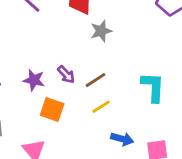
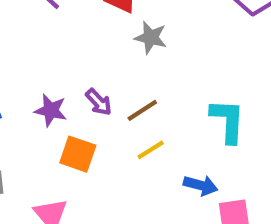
gray star: (101, 31) -> (151, 38), turned 30
blue arrow: (122, 139) -> (201, 185), moved

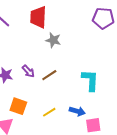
yellow line: (151, 150) -> (49, 112), moved
orange square: (78, 154) -> (18, 106), moved

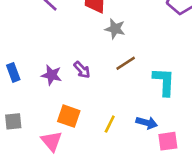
brown line: (49, 75) -> (126, 63), moved
yellow line: (49, 112) -> (110, 124), turned -32

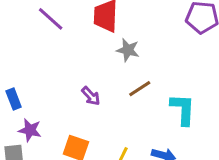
purple star: (52, 75) -> (30, 130), moved

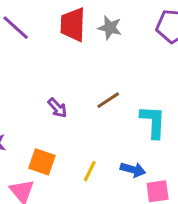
gray star: (128, 50) -> (110, 28), moved

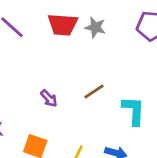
red trapezoid: (73, 25) -> (63, 25), turned -88

